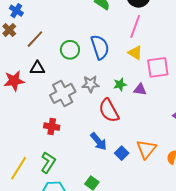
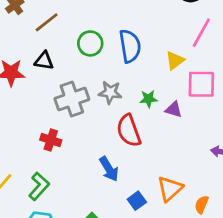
pink line: (135, 26) -> (201, 33), moved
yellow triangle: (135, 53) -> (175, 60), turned 42
blue square: (122, 153) -> (137, 201), moved

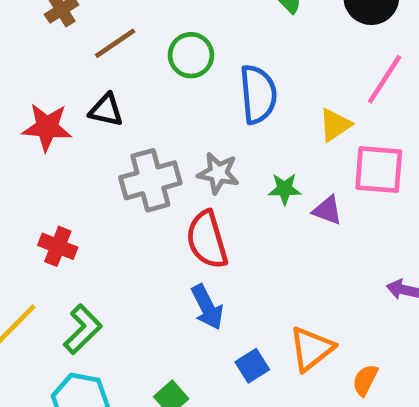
green circle: (90, 43) -> (191, 55), moved
red semicircle: (129, 131) -> (207, 240), moved
red cross: (51, 140) -> (58, 246), moved

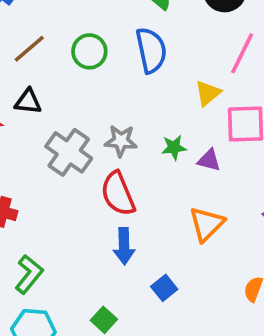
blue semicircle: (258, 94) -> (151, 50), moved
gray cross: (150, 180) -> (69, 152), turned -33
blue arrow: (207, 307) -> (124, 246), turned 32
orange triangle: (311, 349) -> (207, 224), moved

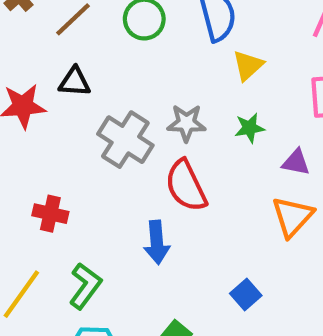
yellow triangle: (208, 93) -> (248, 65), moved
purple triangle: (209, 160) -> (296, 162), moved
blue arrow: (124, 246) -> (157, 242), moved

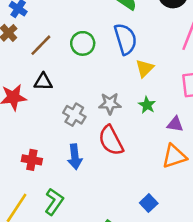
green star: (249, 128) -> (147, 105), turned -30
gray cross: (125, 140) -> (74, 115), size x0.7
orange triangle: (292, 217) -> (174, 156), turned 32
blue arrow: (157, 242) -> (75, 157), moved

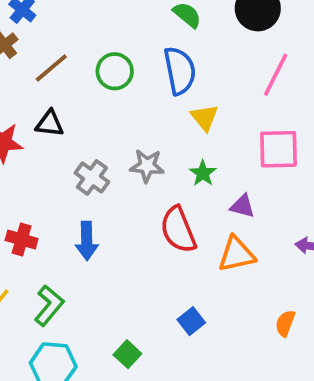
yellow triangle: (145, 68) -> (205, 118), turned -30
red semicircle: (111, 140) -> (178, 230), moved

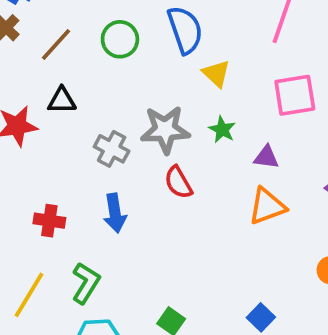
gray star: (147, 166) -> (165, 130), size x1.4
red semicircle: (178, 230) -> (178, 182), moved, size x0.7
blue square: (191, 321) -> (261, 317), moved

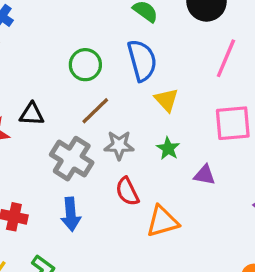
brown line: (56, 45) -> (95, 111), moved
gray star: (165, 130) -> (119, 145), size x0.7
gray cross: (112, 149) -> (72, 159), size x1.4
orange triangle: (267, 206) -> (162, 221), moved

